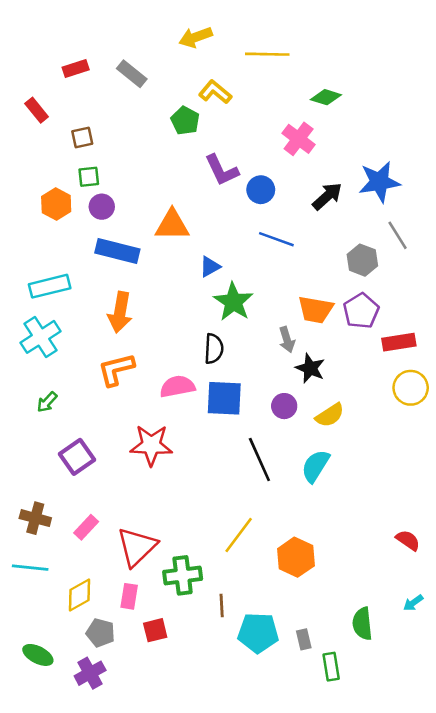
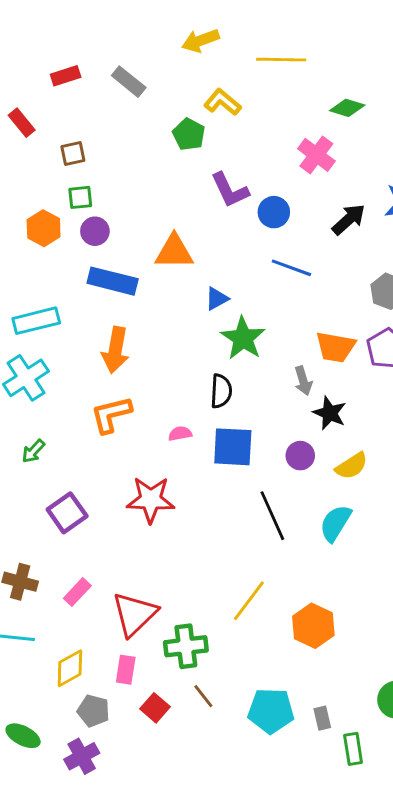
pink semicircle: (177, 386) -> (180, 434), size x0.6
brown line: (222, 605) -> (203, 696), moved, turned -35
red square: (155, 630) -> (155, 708), turned -35

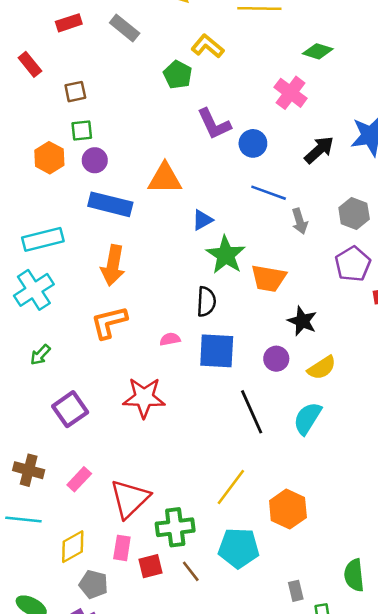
orange trapezoid: (335, 347) -> (269, 278), moved
gray arrow: (303, 381) -> (300, 221), moved
red square: (155, 708) -> (151, 566), moved, turned 35
cyan pentagon: (271, 711) -> (239, 548), moved

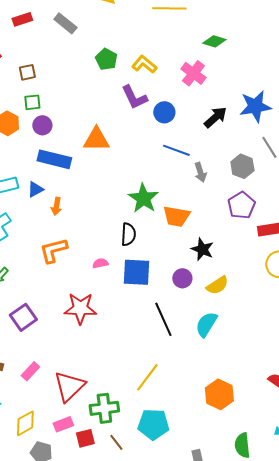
yellow L-shape: (208, 46) -> (144, 64), moved
blue triangle: (202, 220) -> (35, 189), moved
orange arrow: (113, 265) -> (56, 206), size x0.6
orange hexagon: (288, 509) -> (219, 394), moved
pink rectangle: (122, 548) -> (63, 424), turned 60

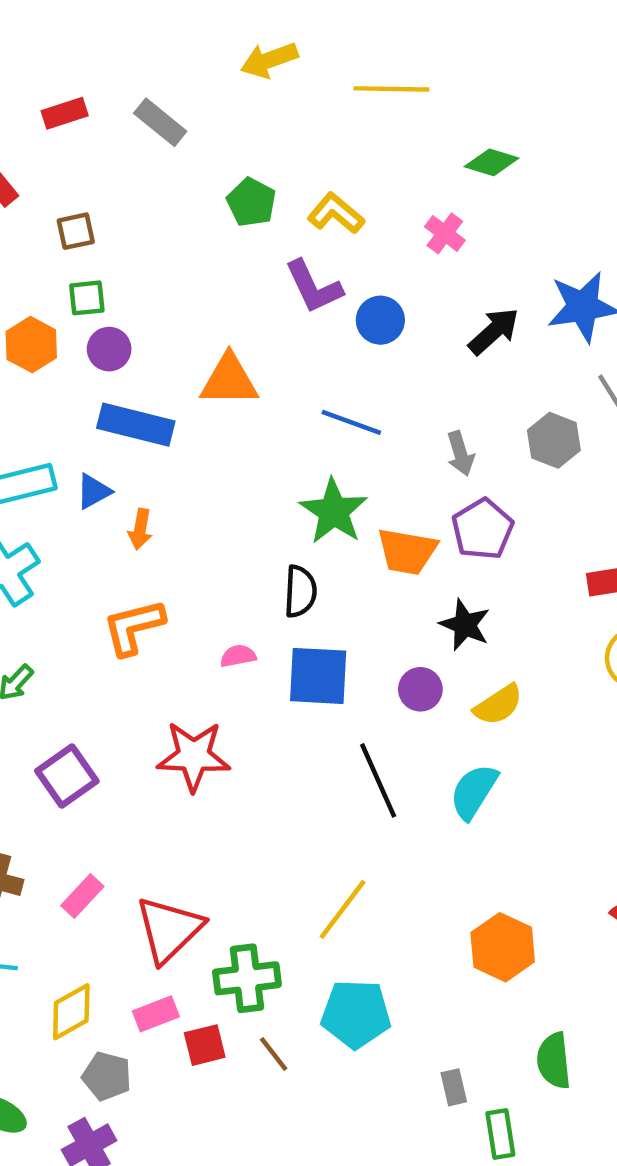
pink cross: (193, 73) -> (445, 233), size x0.7
blue line: (176, 150) -> (351, 422), moved
purple pentagon: (241, 205) -> (483, 529), moved

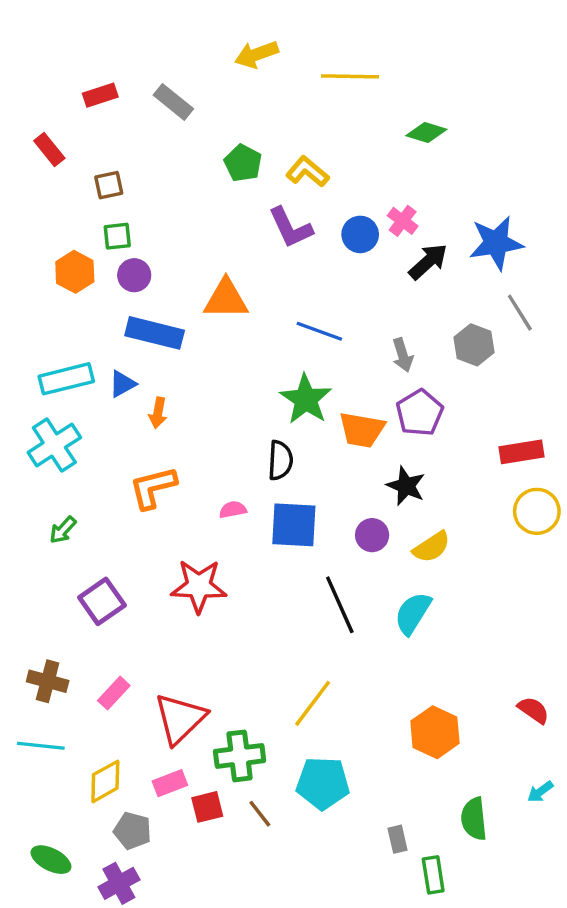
pink cross: (445, 233) -> (403, 221), moved
blue circle: (380, 320) -> (360, 234), moved

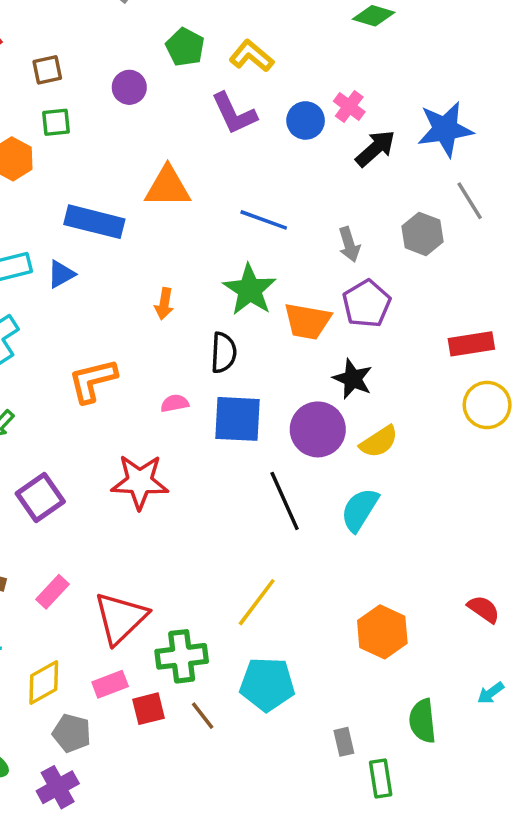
purple circle: (134, 275) -> (129, 87), moved
orange arrow: (158, 413) -> (164, 304), moved
purple circle: (372, 535) -> (318, 429), size x1.6

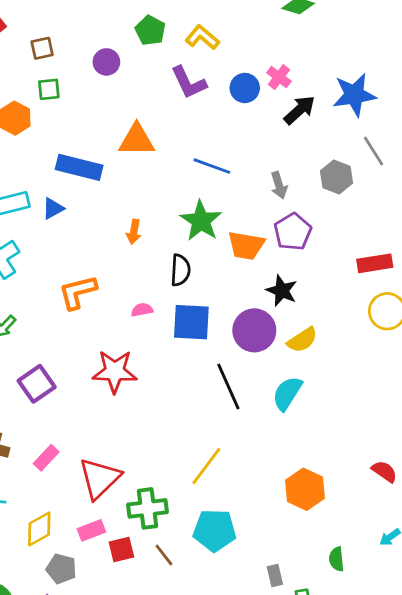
green semicircle: (422, 721) -> (336, 559), size x0.7

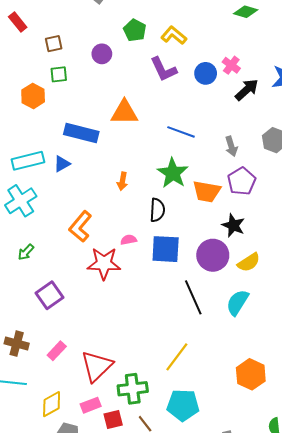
orange L-shape: (78, 292) -> (80, 226), turned -36
red star: (115, 371) -> (104, 263), moved

